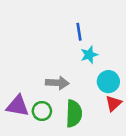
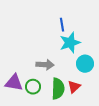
cyan star: (89, 55) -> (70, 43), size x1.5
red triangle: (113, 103) -> (74, 87), moved

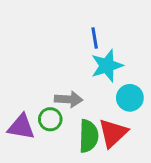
green circle: (33, 87) -> (50, 119), moved
red triangle: (74, 87) -> (113, 133), size x1.5

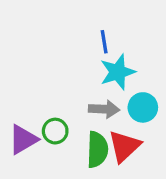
gray arrow: (69, 99) -> (104, 109), moved
purple triangle: (21, 127) -> (23, 139), turned -40

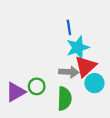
cyan circle: (143, 107) -> (94, 83), moved
red triangle: (124, 146) -> (86, 66), moved

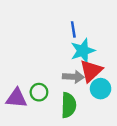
purple triangle: (16, 92) -> (16, 98), turned 35

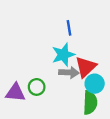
cyan star: (83, 51) -> (63, 55), moved
green semicircle: (69, 105) -> (90, 103), moved

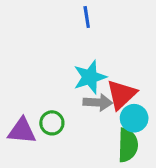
blue line: (69, 28) -> (87, 17), moved

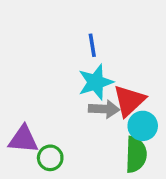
blue line: (87, 17) -> (92, 45), moved
green circle: (52, 123) -> (50, 158), moved

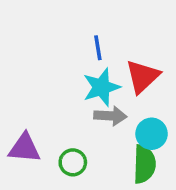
red triangle: (129, 101) -> (143, 76), moved
green circle: (50, 158) -> (73, 162), moved

